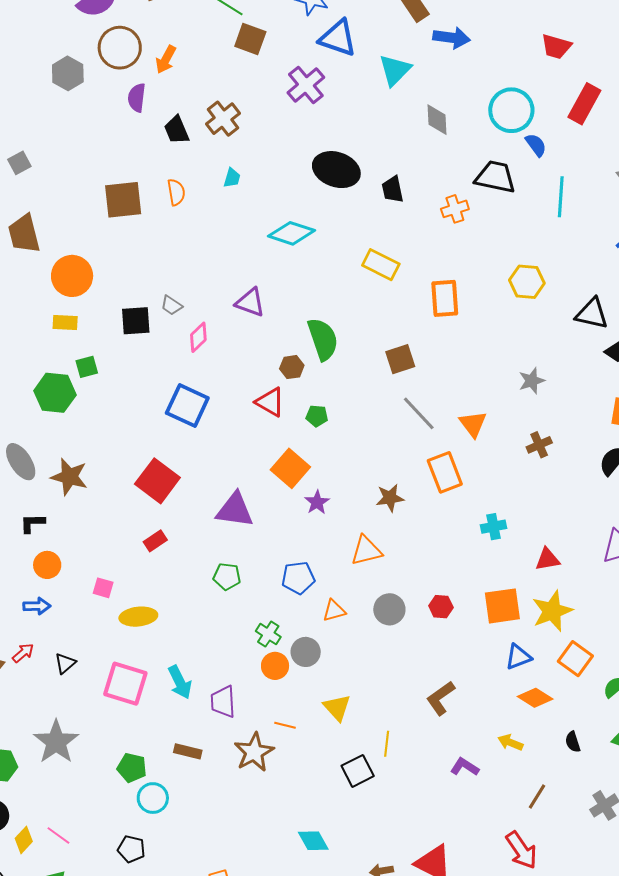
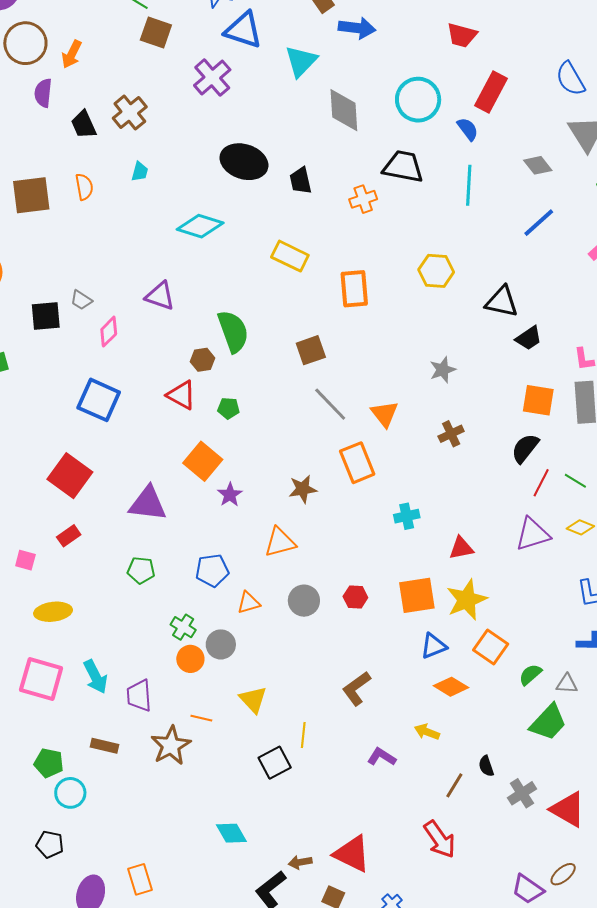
gray diamond: (437, 120) -> (344, 110), size x1.4
blue semicircle: (536, 145) -> (468, 129), moved
pink square: (103, 588) -> (25, 560), moved
black semicircle: (573, 742) -> (486, 766), moved

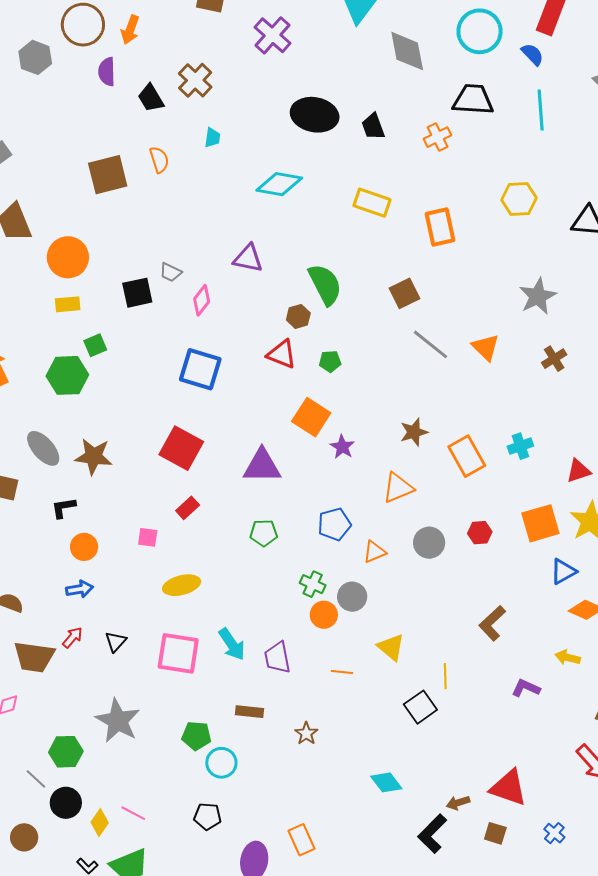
gray star: (443, 370) -> (538, 296), size x1.4
orange rectangle: (357, 463) -> (467, 456), moved
brown star: (171, 746) -> (306, 733), moved, size x0.6

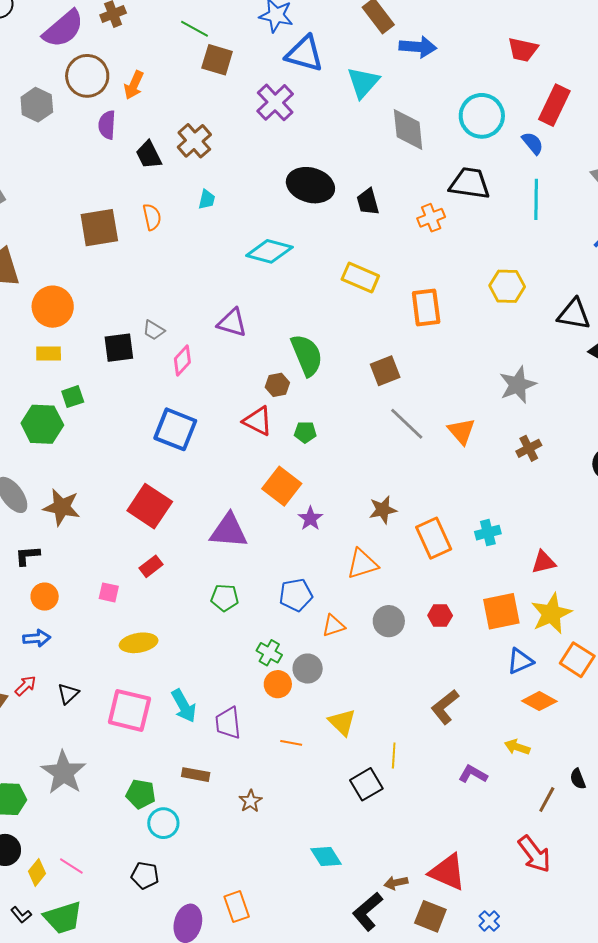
brown square: (495, 833) -> (430, 916), size x1.4

